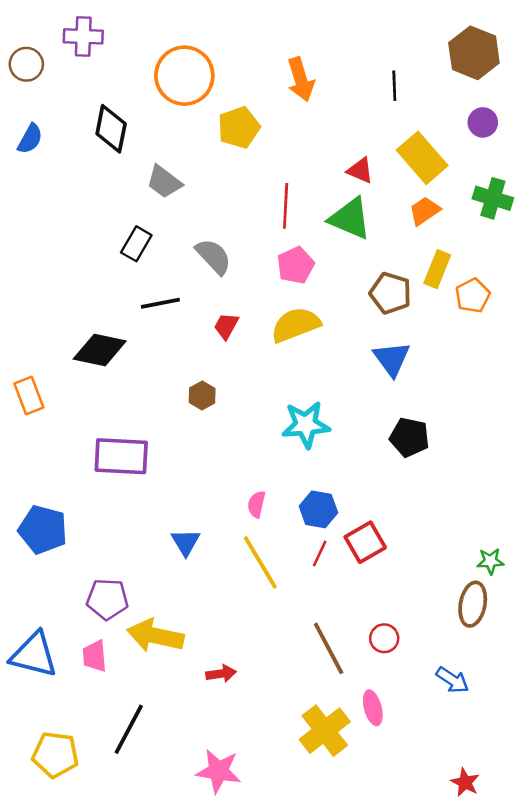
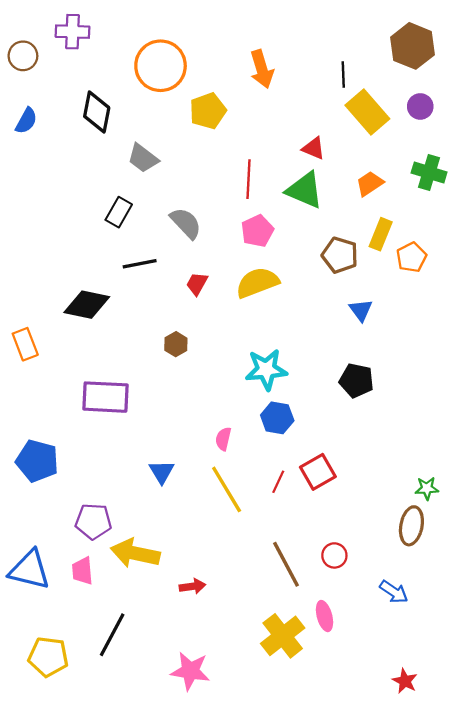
yellow rectangle: (422, 158) -> (367, 112), moved
blue triangle: (392, 359) -> (361, 310), moved, size x0.7
blue hexagon: (318, 509) -> (277, 418), moved

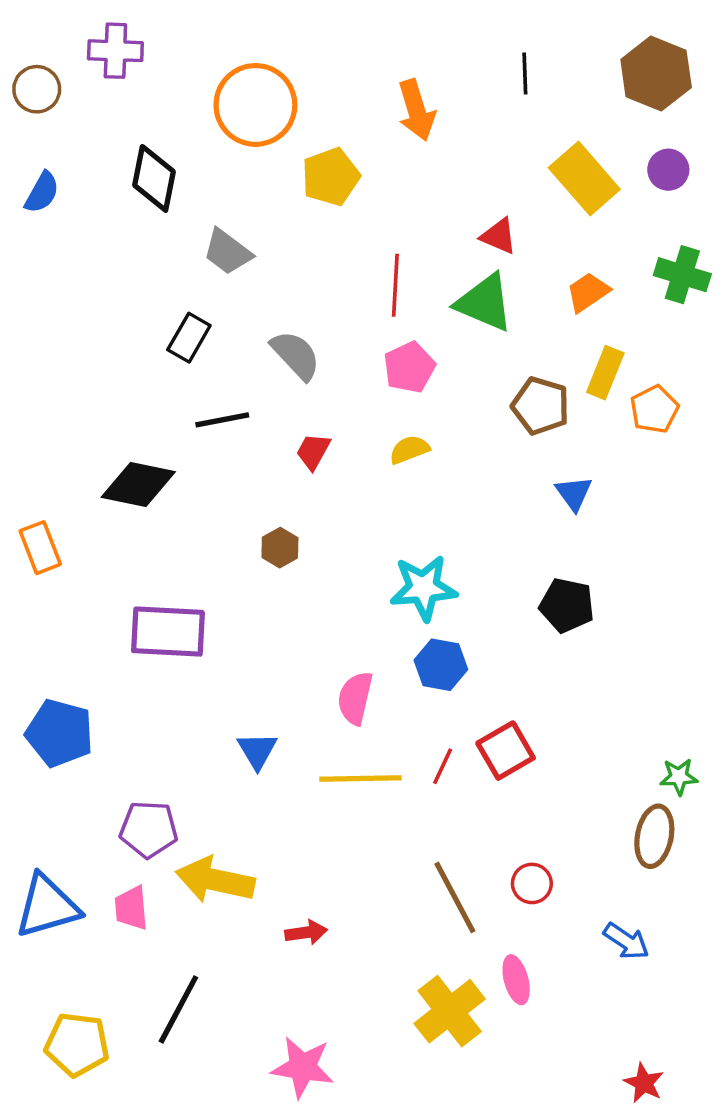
black line: (343, 75) -> (525, 73), moved
yellow semicircle: (257, 283) -> (409, 450), size x0.6
pink semicircle: (223, 439) -> (355, 698), size x1.4
yellow line: (227, 489) -> (360, 779), turned -60
blue triangle: (30, 570) -> (47, 906), turned -30

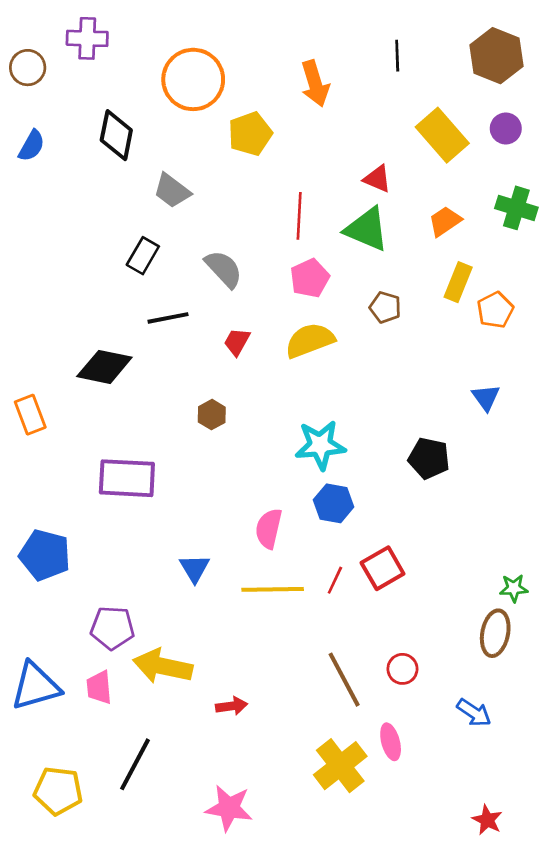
brown pentagon: (541, 406) -> (385, 307), moved, size x0.7
yellow semicircle: (409, 450) -> (310, 340), size x1.6
blue triangle: (574, 493) -> (486, 397), moved

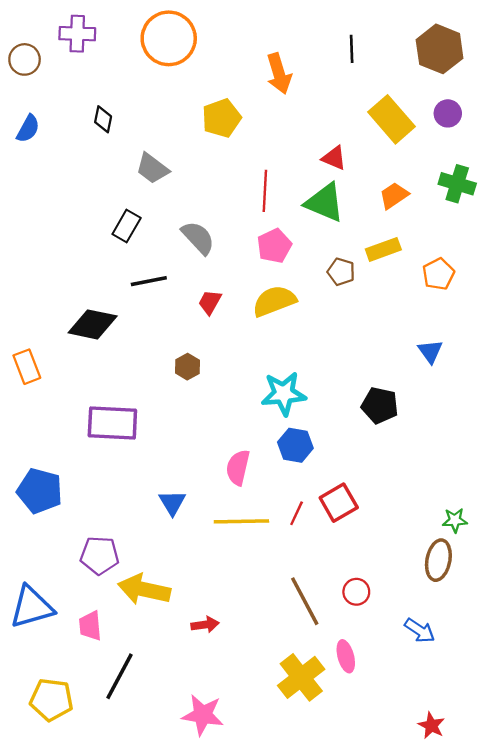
orange circle: (193, 79) -> (169, 38), moved
black diamond: (116, 135) -> (103, 119), size x0.6
yellow rectangle: (458, 282) -> (383, 249), moved, turned 48
pink trapezoid: (99, 687) -> (90, 626), moved

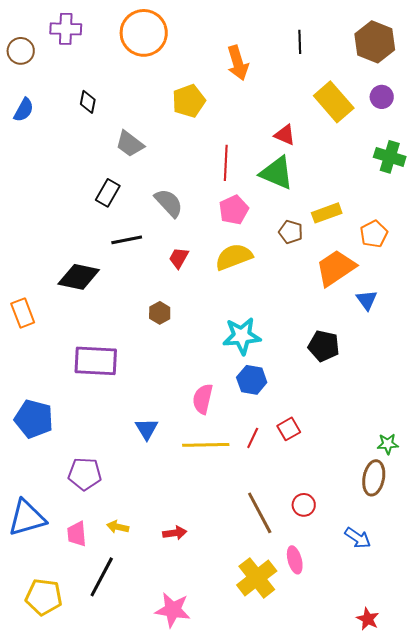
orange trapezoid: (394, 195) -> (336, 268), moved, size x1.6
red square: (339, 503) -> (289, 429), size x0.7
yellow arrow: (144, 589) -> (118, 527), moved, size x0.5

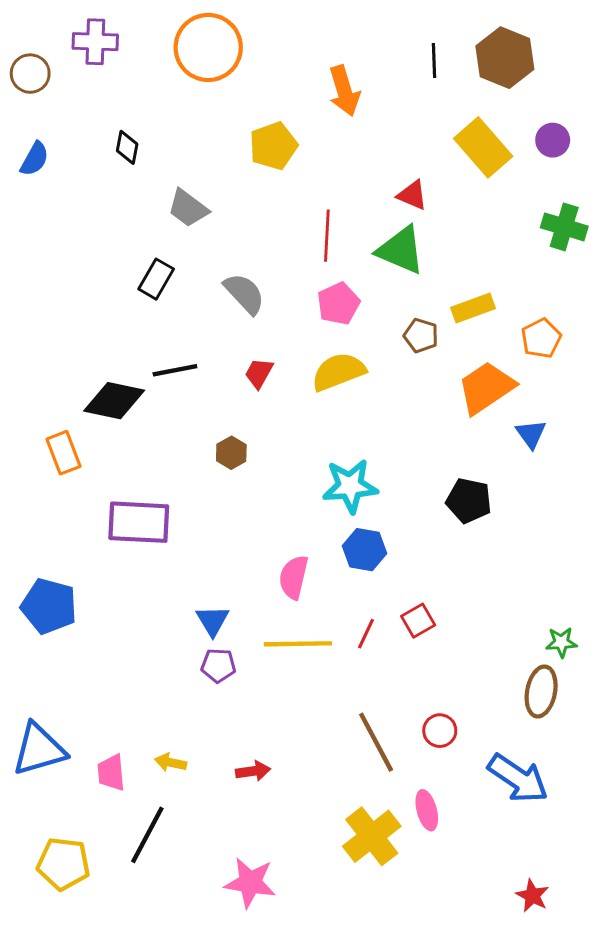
brown hexagon: (375, 42) -> (505, 58), moved
black line: (127, 240) -> (175, 370), moved
orange rectangle: (23, 313) -> (63, 453), moved
purple pentagon: (85, 474) -> (218, 665), moved, size x0.7
blue arrow: (358, 538) -> (518, 778), size x1.6

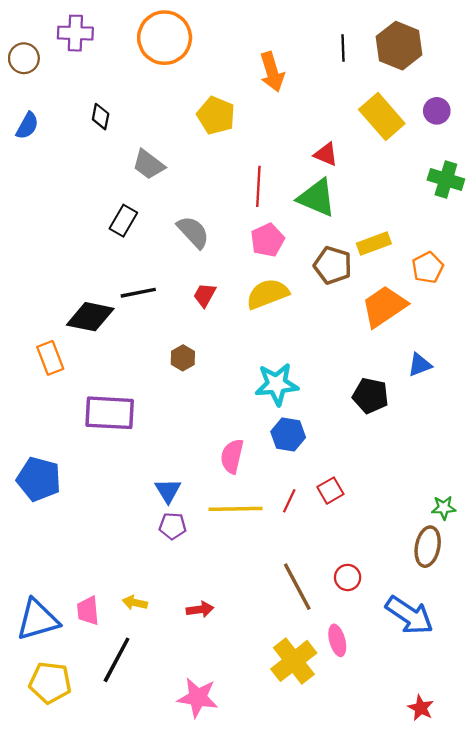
yellow pentagon: (273, 146) -> (216, 115), turned -30
brown pentagon: (421, 335) -> (333, 265), size x1.4
blue triangle: (531, 434) -> (420, 365), moved, turned 45
blue triangle: (39, 749) -> (38, 620), moved

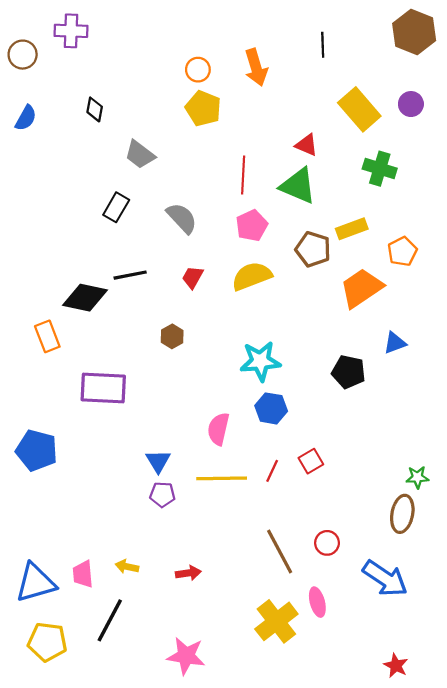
orange circle: (165, 38) -> (198, 70), moved, size x0.5
brown hexagon: (399, 46) -> (414, 32), moved
green cross: (446, 179) -> (380, 169), moved

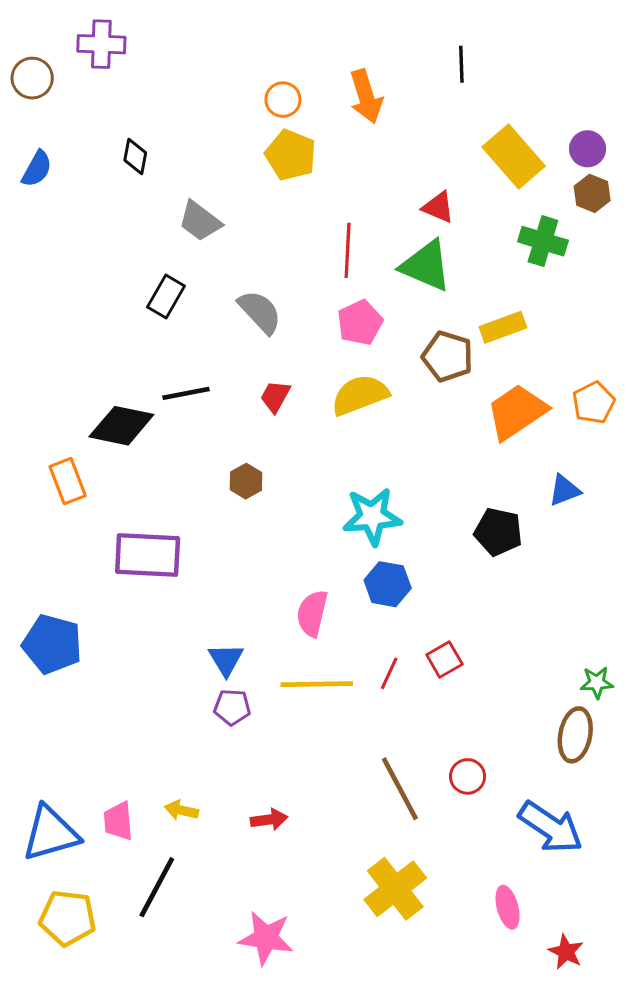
brown hexagon: (414, 32) -> (592, 193), moved, size x0.6
orange pentagon: (402, 251) -> (594, 403), moved
pink ellipse: (317, 602) -> (508, 907), moved

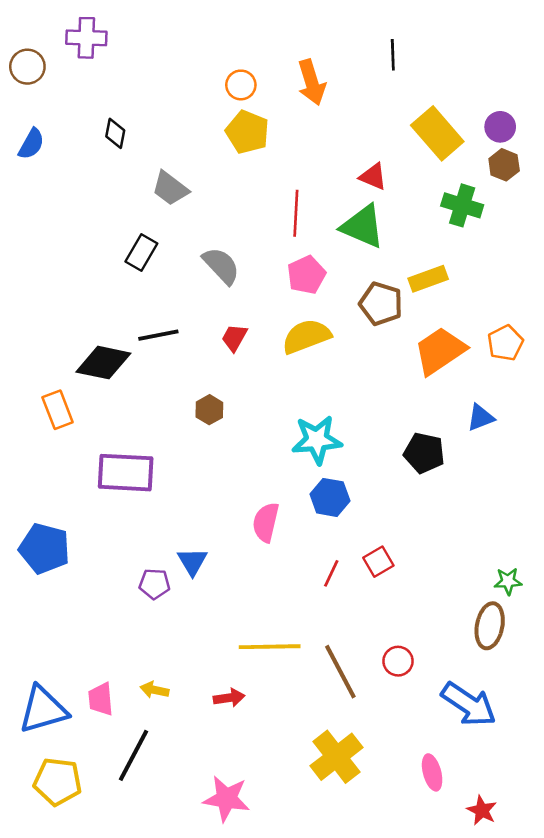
yellow line: (317, 684) -> (270, 647), moved
purple pentagon: (232, 707) -> (154, 584), moved

